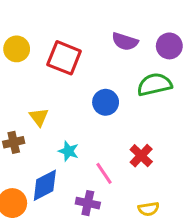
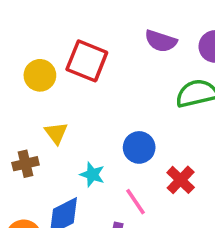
yellow circle: (17, 49) -> (40, 75), moved
blue circle: (106, 102) -> (139, 147), moved

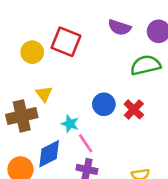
brown cross: (26, 164) -> (22, 116), size x1.6
red cross: (181, 180) -> (134, 109), moved
pink line: (136, 202) -> (86, 143), moved

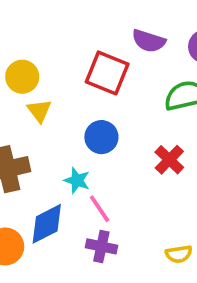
red square: (66, 42) -> (107, 73), moved
yellow triangle: (44, 94) -> (39, 111), moved
blue circle: (104, 104) -> (101, 137), moved

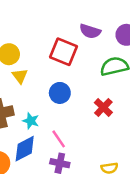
cyan star: (77, 180) -> (31, 121), moved

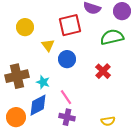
red square: (63, 52) -> (70, 25), turned -35
yellow triangle: (20, 76) -> (48, 45), moved

